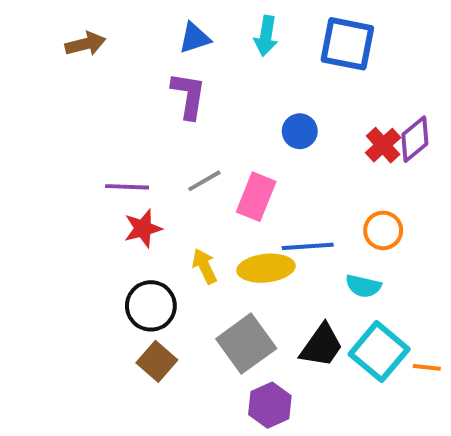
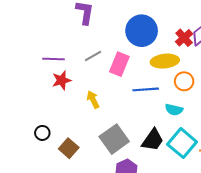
blue circle: (300, 131) -> (142, 31), size x1.8
yellow ellipse: (266, 268) -> (165, 61), moved
black circle: (151, 306) -> (42, 133), moved, size x0.6

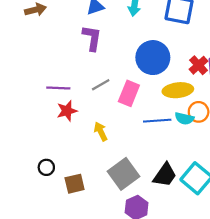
cyan semicircle: (174, 110) -> (184, 118), moved
brown square: (69, 148) -> (75, 184), turned 36

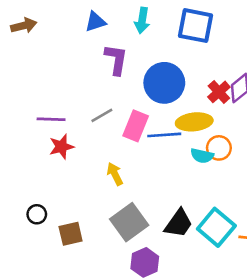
purple L-shape: (92, 38) -> (116, 59), moved
blue line: (157, 121) -> (164, 135), moved
yellow arrow: (101, 131) -> (115, 174), moved

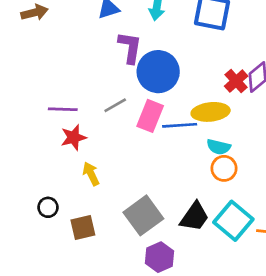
blue circle: (164, 83) -> (158, 72), moved
orange circle: (219, 148) -> (224, 168), moved
yellow arrow: (115, 174) -> (91, 174), moved

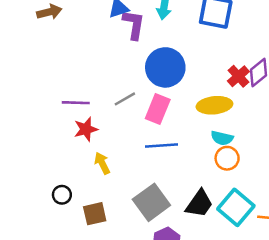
purple L-shape: (130, 47) -> (134, 25), moved
blue line: (180, 125) -> (161, 146), moved

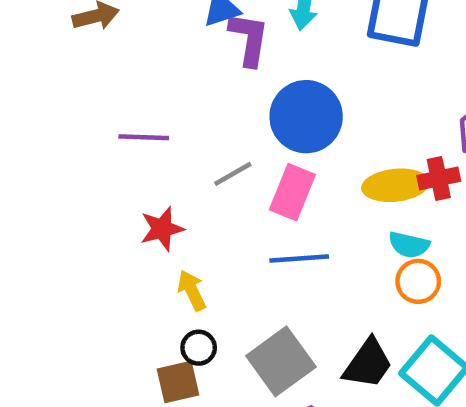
red cross: (238, 76) -> (439, 178), moved, turned 30
purple line: (76, 103) -> (144, 137), moved
black circle: (62, 195) -> (199, 348), moved

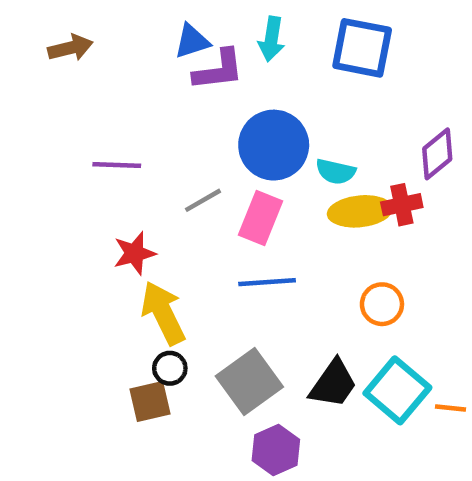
purple L-shape: (249, 39) -> (218, 70), turned 74
cyan semicircle: (409, 245) -> (336, 172), moved
yellow arrow: (192, 290) -> (163, 313), size x1.6

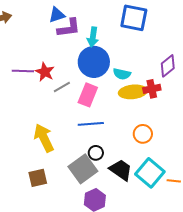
cyan arrow: (271, 39) -> (93, 37), moved
red star: (134, 253) -> (45, 72), moved, turned -30
black circle: (170, 368) -> (96, 153), moved
black trapezoid: (333, 384) -> (121, 170), turned -90

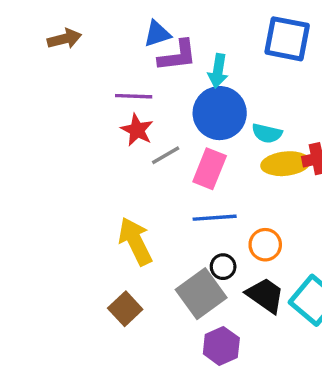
purple line: (23, 71) -> (134, 96), moved
orange circle: (143, 134) -> (265, 245), moved
brown square: (38, 178) -> (125, 309), turned -30

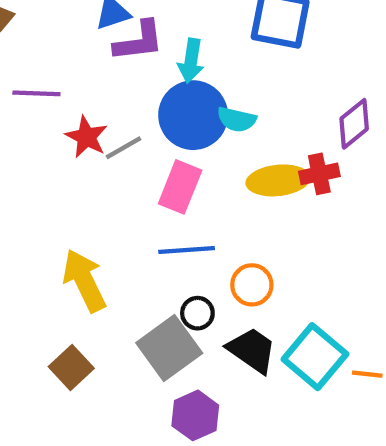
purple line: (134, 96) -> (36, 93), moved
cyan semicircle: (267, 133) -> (237, 119), moved
gray line: (166, 155) -> (123, 148), moved

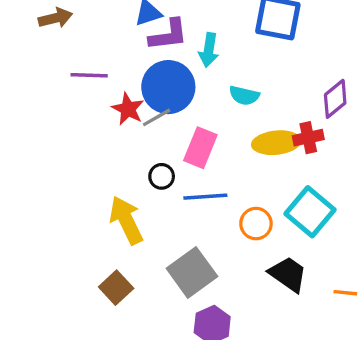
blue circle: (193, 115) -> (168, 87), moved
black circle: (197, 313) -> (162, 176), moved
black trapezoid: (252, 350) -> (288, 274), moved
cyan square: (315, 357) -> (310, 212), moved

